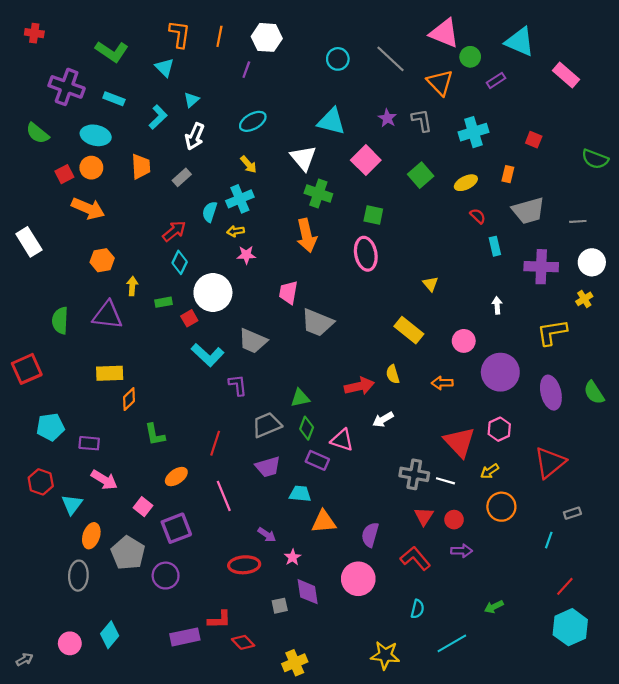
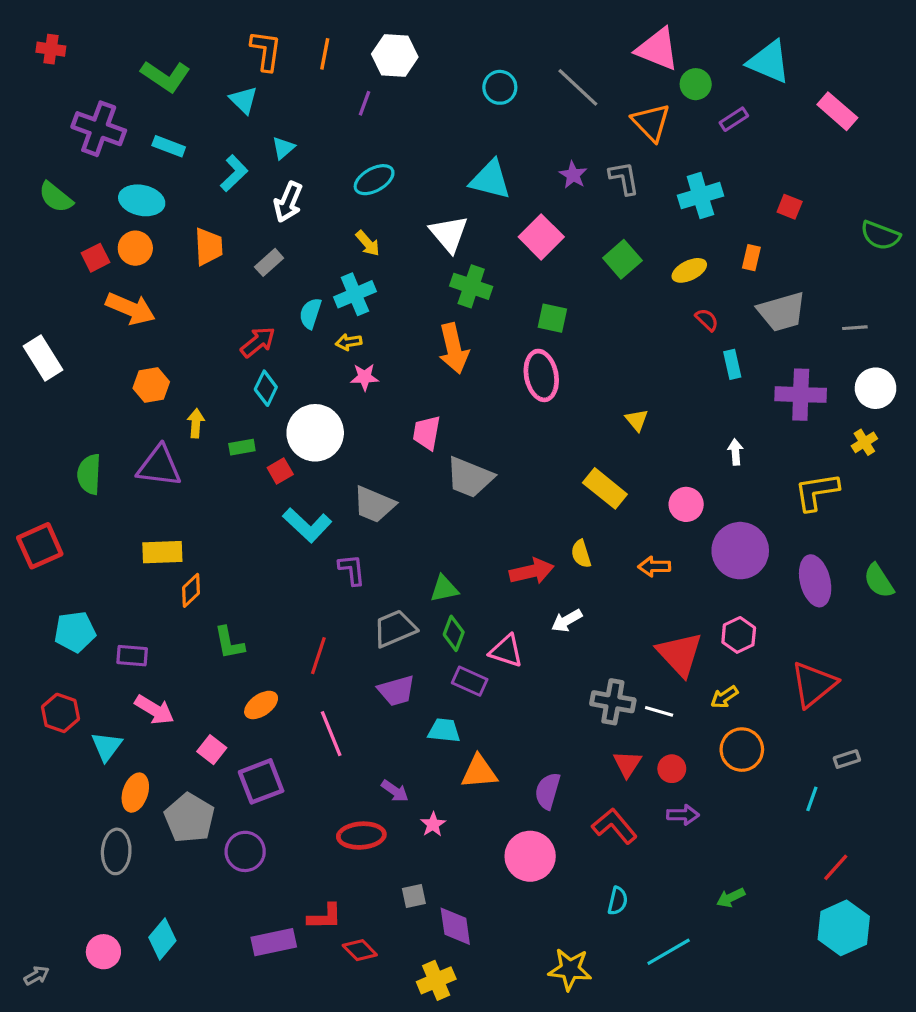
purple diamond: (308, 592) -> (455, 926), moved

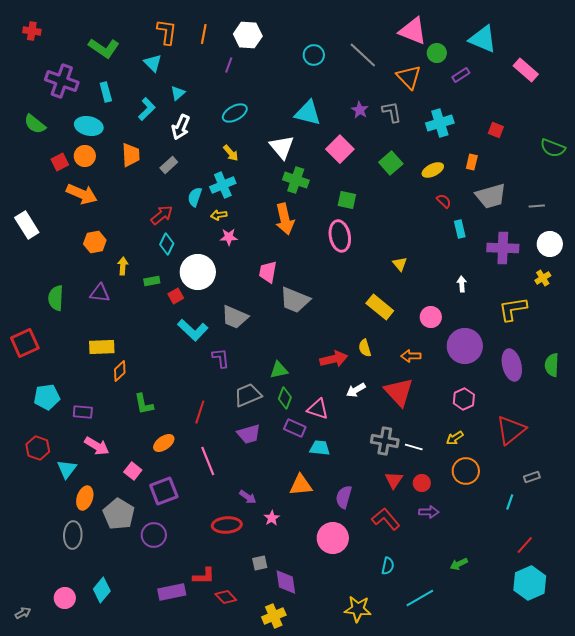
cyan rectangle: (169, 146) -> (106, 92), turned 54
purple triangle: (159, 466) -> (100, 293), size x0.7
green semicircle: (879, 581) -> (552, 365), turned 35
red triangle: (680, 654) -> (399, 392), moved
cyan trapezoid: (444, 730) -> (320, 448), moved

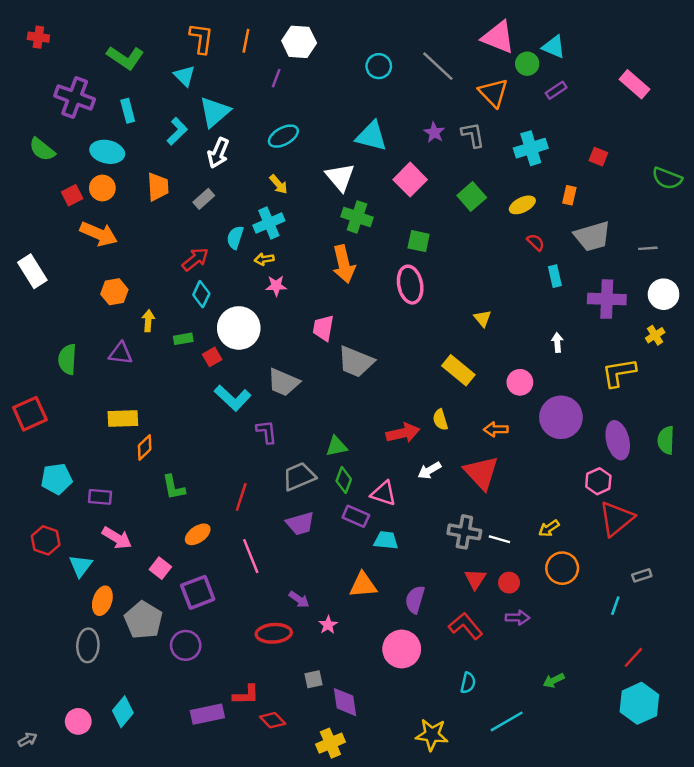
cyan triangle: (483, 39) -> (554, 47), moved, size x0.7
cyan triangle: (178, 93) -> (215, 112), size x1.8
pink hexagon: (464, 399) -> (598, 481), moved

